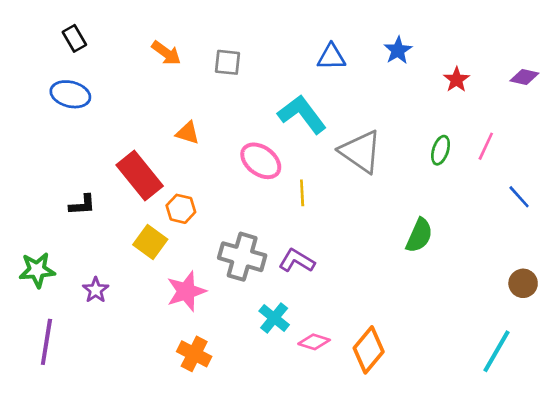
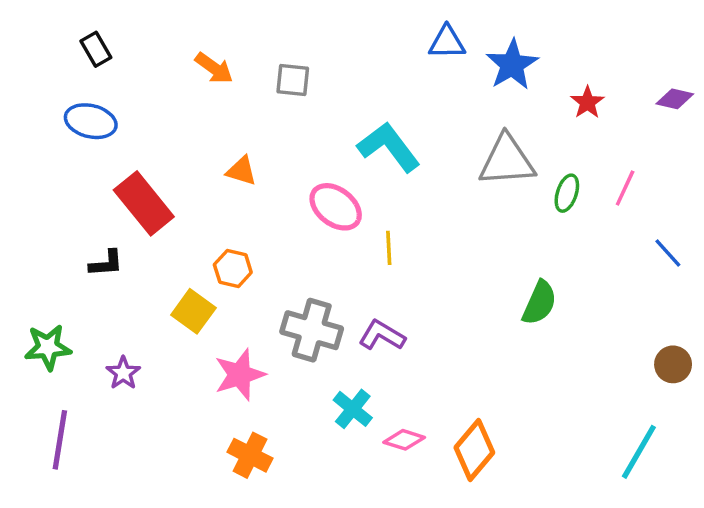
blue star: (398, 50) -> (512, 65), size x1.4
blue triangle: (331, 57) -> (447, 42), moved
gray triangle: (361, 152) -> (507, 161), moved, turned -39
red rectangle: (140, 175) -> (144, 203), moved

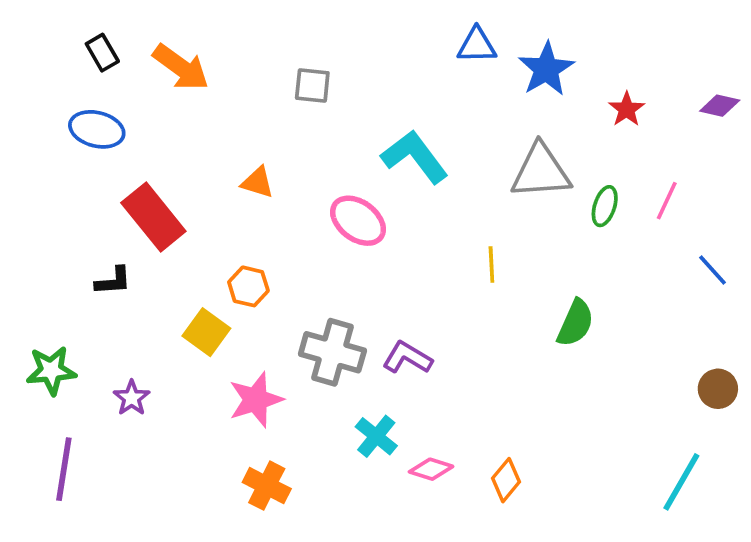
orange arrow: (214, 68) -> (181, 67), moved, size x1.4
yellow line: (389, 248) -> (491, 265), moved
orange diamond: (474, 450) -> (506, 480), size x0.7

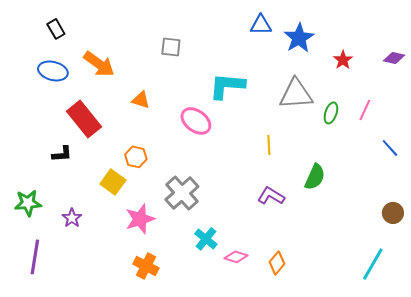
orange arrow: (181, 67) -> (99, 64), moved
cyan L-shape: (415, 157) -> (227, 86), turned -48
gray cross: (332, 352) -> (182, 193), turned 32
purple L-shape: (407, 358) -> (271, 196), moved

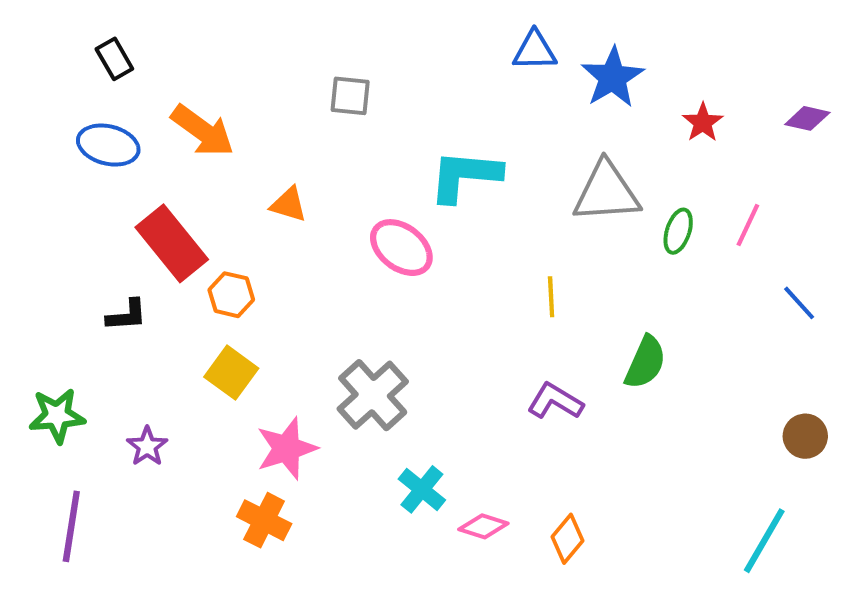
orange hexagon: (136, 157) -> (231, 295), moved
orange cross: (146, 266) -> (264, 520), moved

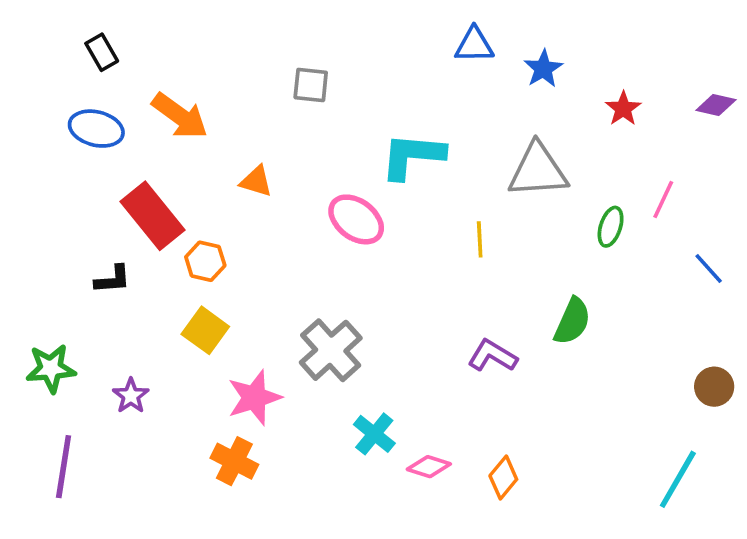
blue star: (613, 77) -> (543, 69), size x0.7
green ellipse: (678, 231) -> (611, 227), moved
yellow line: (551, 297) -> (480, 239), moved

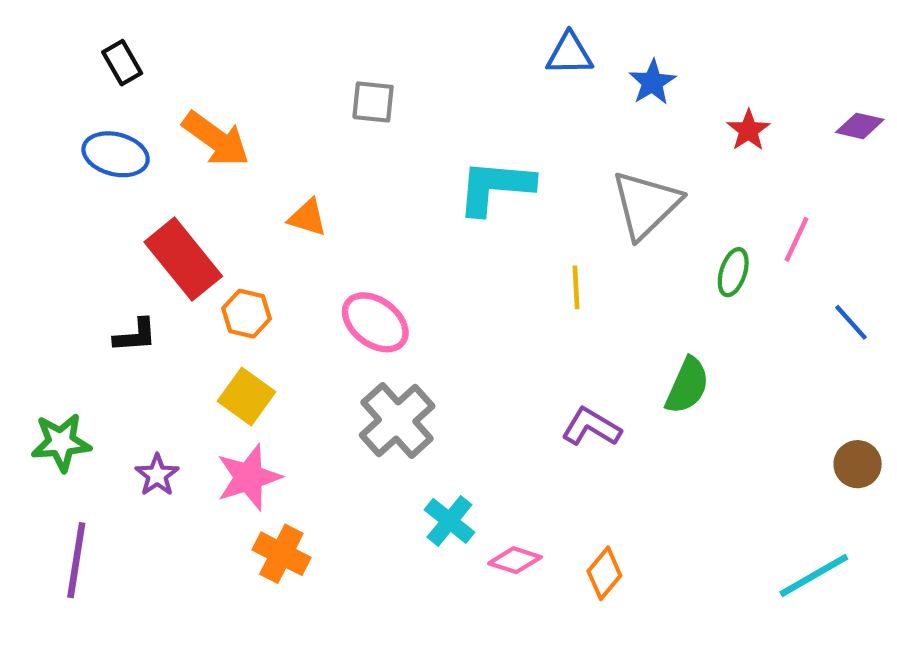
gray triangle: (538, 170) -> (646, 204), turned -40
pink ellipse: (356, 219) -> (375, 322), moved
pink star: (254, 398) -> (249, 477), moved
cyan line: (678, 479) -> (814, 575), turned 30

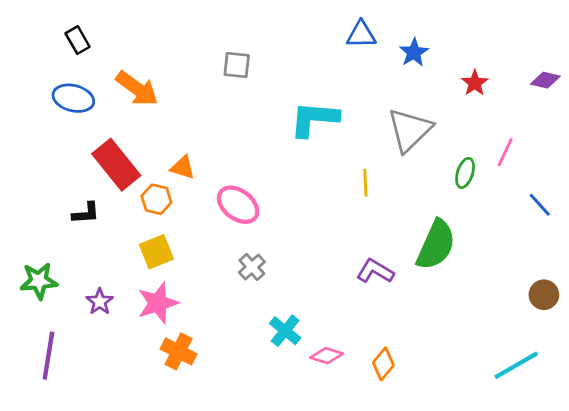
orange triangle: (308, 218) -> (183, 167), moved
green semicircle: (687, 386) -> (436, 245), size x1.4
yellow square: (247, 397) -> (156, 252), turned 32
gray cross: (397, 421) -> (252, 267), size x0.6

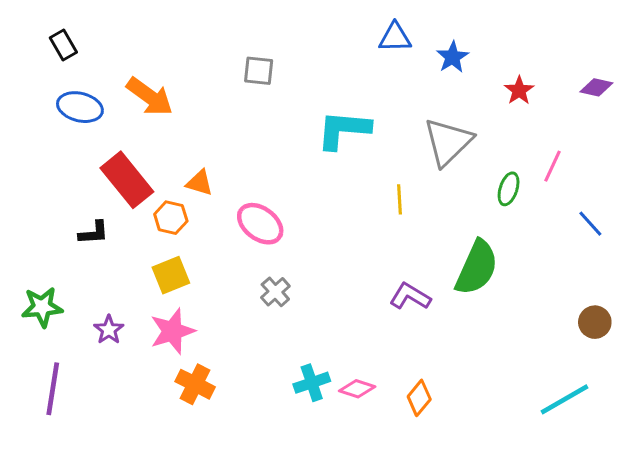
black rectangle: (78, 40) -> (63, 45), moved
cyan cross: (285, 331) -> (312, 383), moved, turned 32

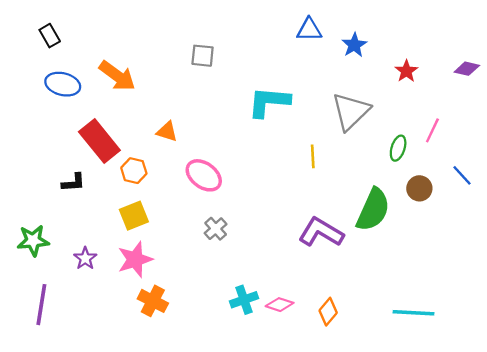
orange triangle: (200, 183) -> (167, 132), moved
purple L-shape: (410, 296) -> (321, 232), size x1.4
brown circle: (595, 322) -> (419, 188), moved
cyan line: (565, 399) -> (413, 313), moved, turned 33

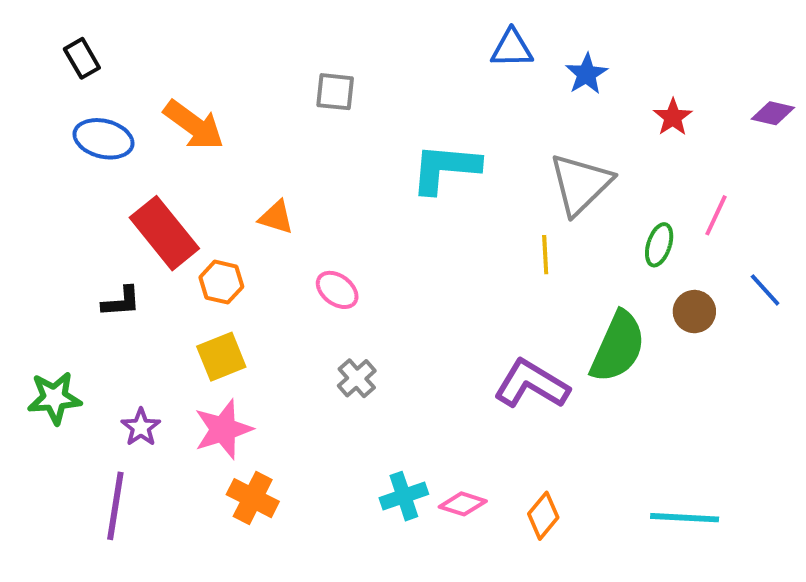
yellow line: (313, 156) -> (545, 255), moved
pink ellipse: (204, 175) -> (337, 290), size x0.7
purple line: (41, 305) -> (115, 506), moved

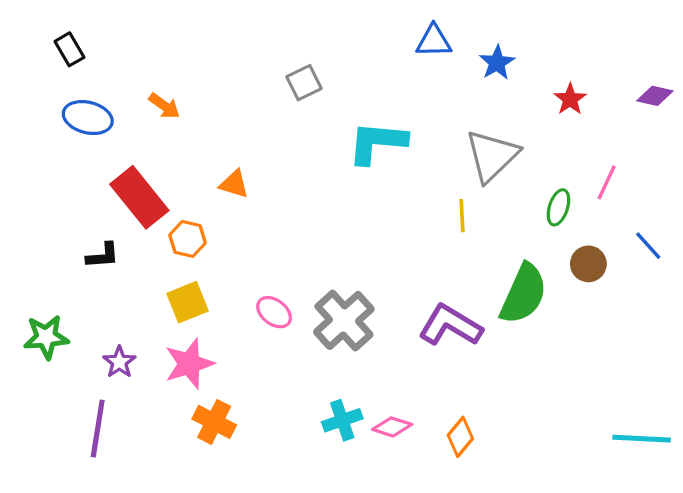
gray square: (335, 92) -> (304, 83), moved, turned -32
orange arrow: (194, 125) -> (164, 106), size x0.6
pink ellipse: (337, 290) -> (274, 312), moved
gray cross: (357, 378) -> (344, 320), moved, size x1.8
cyan line: (685, 518) -> (642, 439), moved

